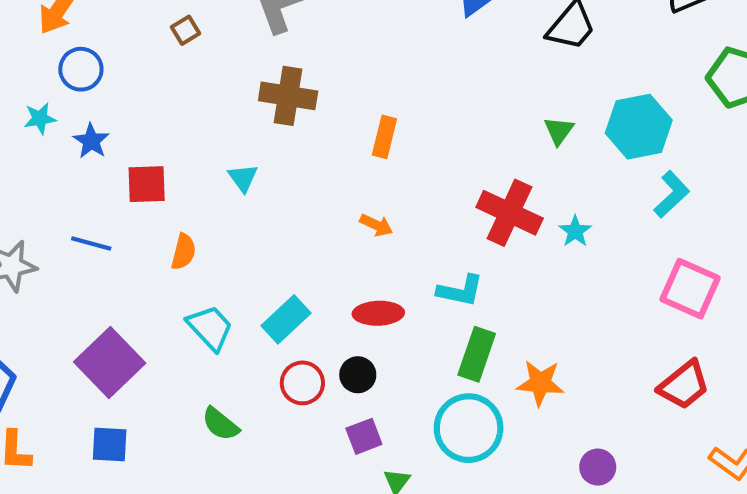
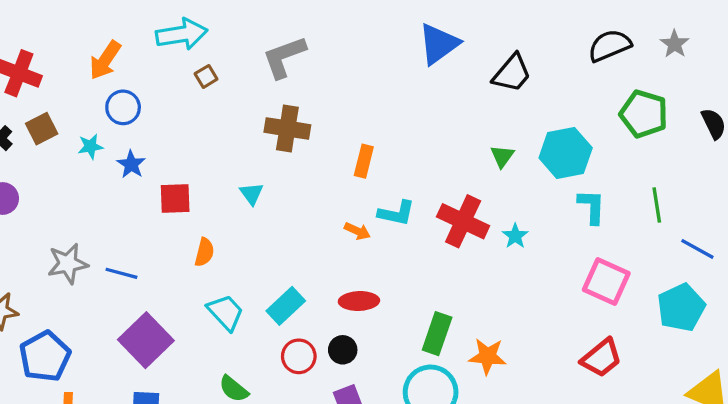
cyan L-shape: (672, 194) -> (592, 207), turned -45
blue line: (91, 244) -> (121, 273), moved
cyan L-shape: (460, 291) -> (396, 213), moved

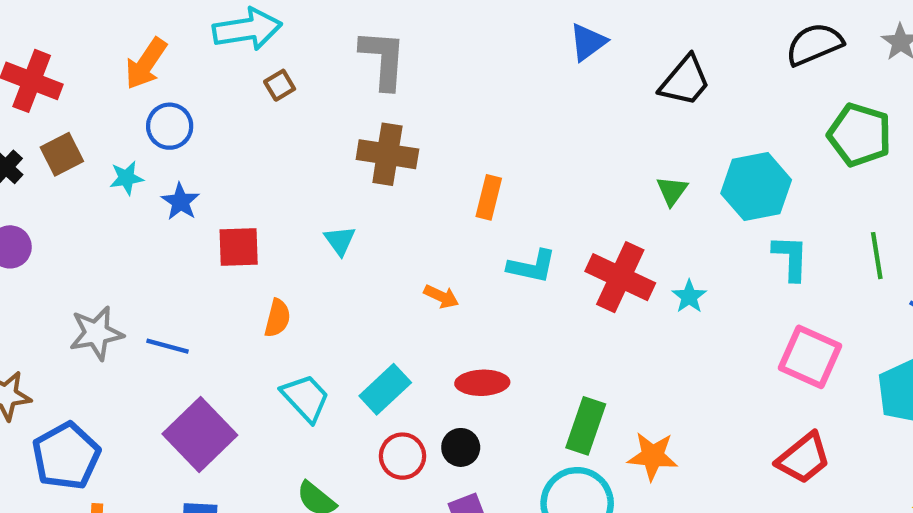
blue triangle: (439, 44) -> (588, 42), size x0.7
gray L-shape: (284, 57) -> (383, 59), turned 114
orange arrow: (357, 231) -> (441, 297), moved

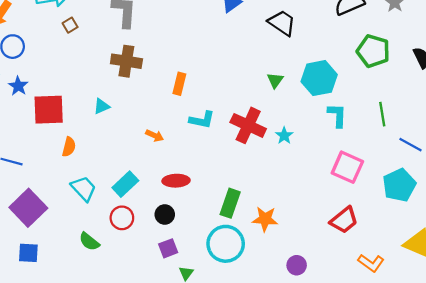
black trapezoid: (685, 81) -> (282, 23), turned -96
cyan triangle: (340, 240) -> (102, 106), turned 42
red square: (239, 247) -> (49, 110), size x1.4
red circle: (402, 456) -> (122, 218), moved

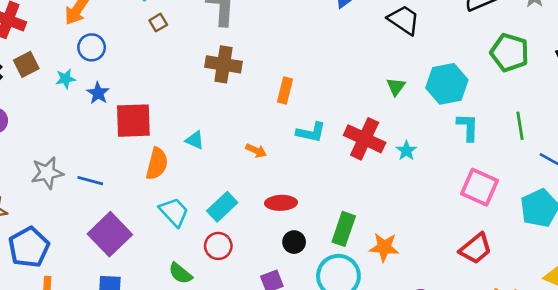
cyan triangle: (102, 106) -> (195, 140), moved, turned 48
orange semicircle: (69, 147) -> (157, 164), size x1.4
black circle: (165, 214) -> (294, 242), moved

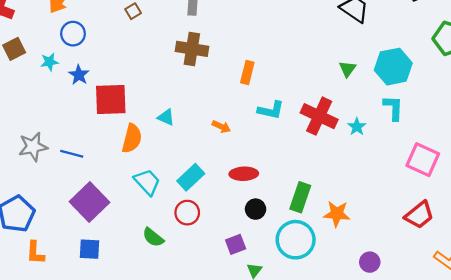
cyan L-shape: (468, 127) -> (393, 108), moved

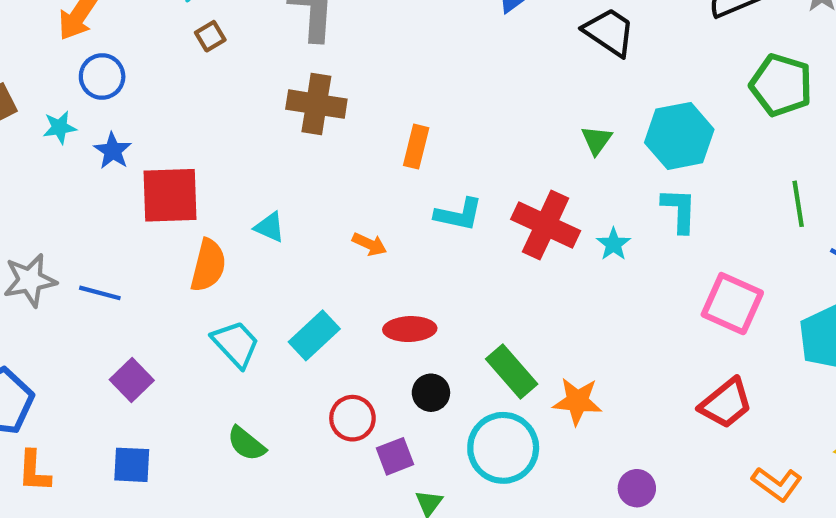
green rectangle: (300, 197) -> (512, 371), turned -60
purple square: (89, 202) -> (132, 380), size x0.6
red circle: (187, 213) -> (352, 418), moved

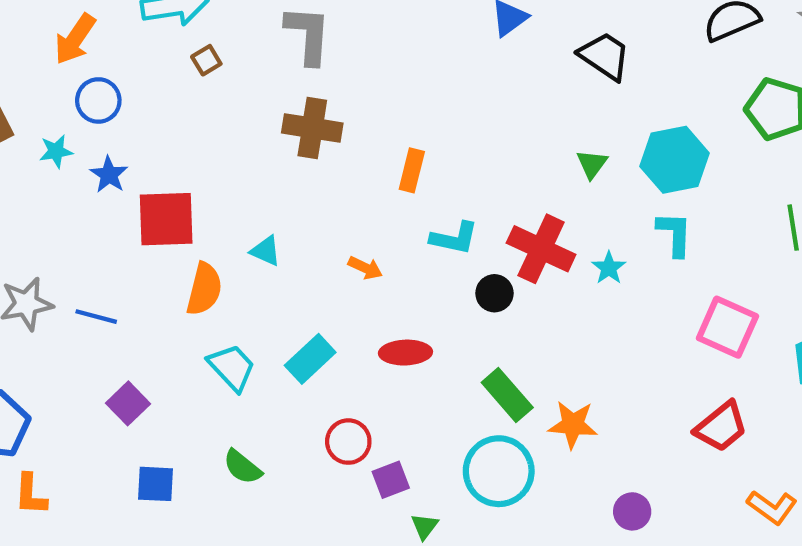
black circle: (431, 393) -> (494, 293), moved
blue square: (132, 465) -> (156, 484), moved

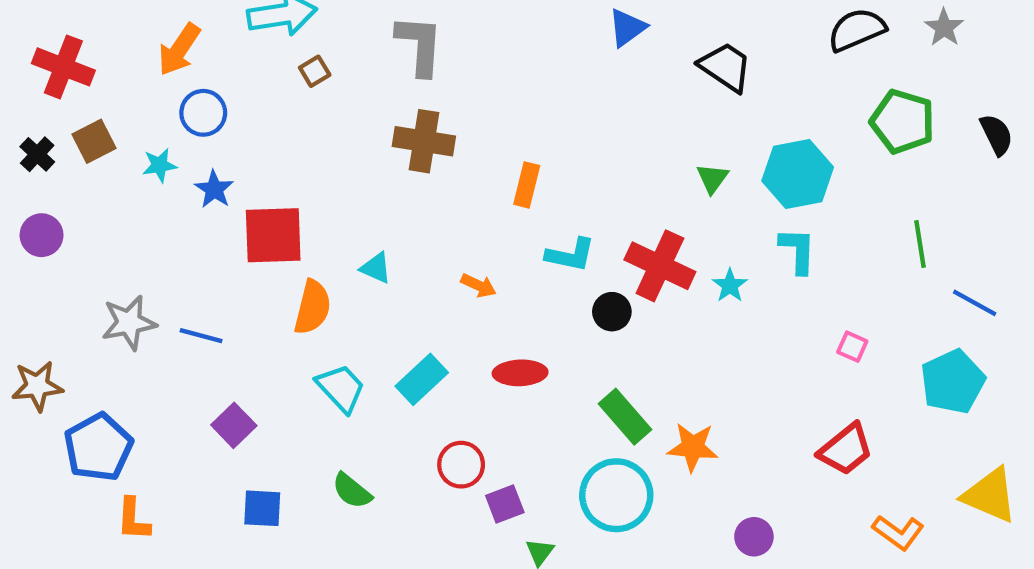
pink square: (727, 327) -> (852, 347), size x0.5

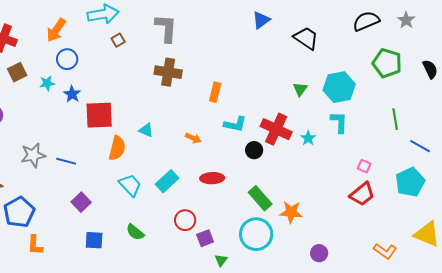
red trapezoid: (846, 449) -> (362, 194), moved

